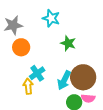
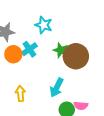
cyan cross: (37, 73) -> (29, 49), moved
brown circle: (83, 77) -> (76, 56), moved

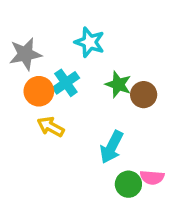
brown circle: (76, 56) -> (144, 95), size x0.6
yellow arrow: (20, 94) -> (51, 127), moved, turned -56

